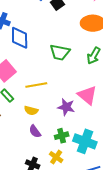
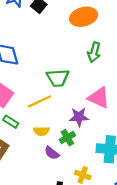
green trapezoid: (60, 52) -> (58, 78), moved
green cross: (62, 136) -> (67, 138), moved

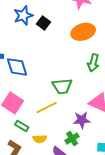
yellow semicircle: (41, 131) -> (40, 139), moved

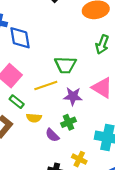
purple star: (82, 120) -> (73, 96), moved

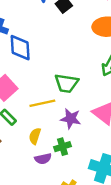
yellow semicircle: (34, 118) -> (35, 136), moved, turned 96
purple semicircle: (52, 135) -> (43, 159), turned -64

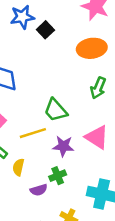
green trapezoid: (66, 83) -> (56, 110), turned 45
yellow semicircle: (35, 136) -> (18, 167), moved

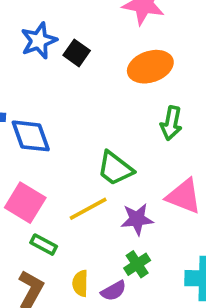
yellow semicircle: (18, 167) -> (80, 283), moved

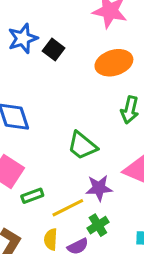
yellow line: (88, 209) -> (68, 208), moved
green rectangle: (44, 245) -> (32, 196), moved, turned -50

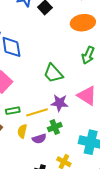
green rectangle: (32, 196) -> (13, 111), moved

